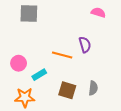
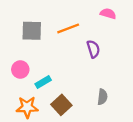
gray square: (29, 13) -> (32, 31), moved
orange line: (62, 55) -> (68, 28), moved, turned -36
brown square: (67, 90) -> (61, 105), moved, turned 30

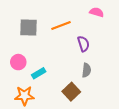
gray semicircle: (102, 97) -> (86, 70), moved
brown square: (61, 105) -> (71, 92), moved

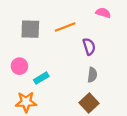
brown square: (71, 92) -> (89, 103), moved

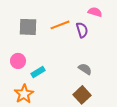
purple semicircle: (89, 47) -> (82, 30), moved
gray semicircle: (92, 75) -> (85, 69), turned -64
orange star: (26, 102) -> (24, 94), turned -30

